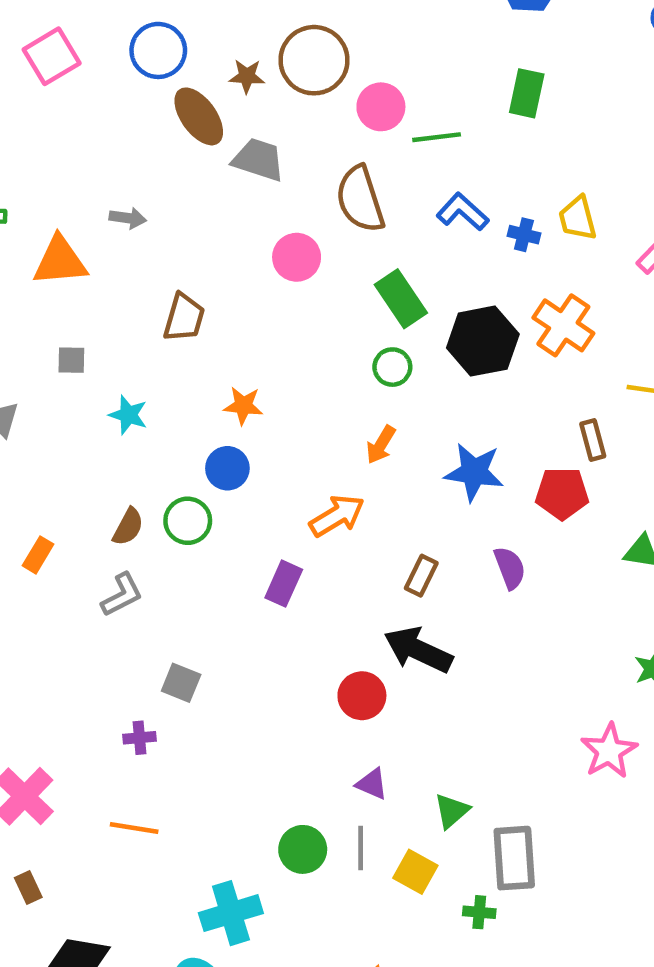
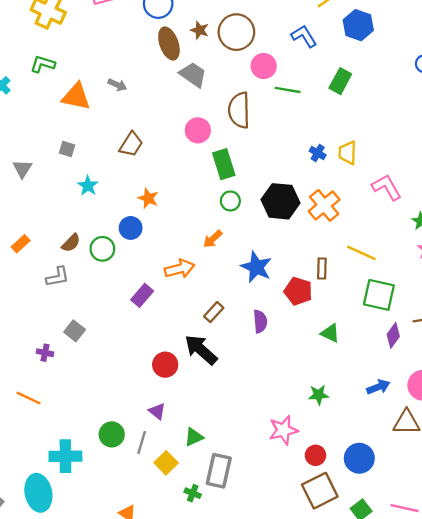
blue L-shape: (463, 212) -> (304, 36), moved
green rectangle: (401, 299) -> (224, 164), moved

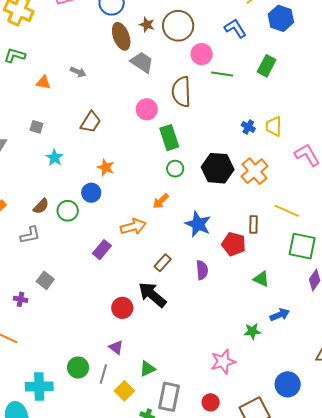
orange triangle: (76, 97) -> (43, 82), size x0.6
blue arrow: (378, 387) -> (280, 315), moved
red circle: (315, 455) -> (211, 402), moved

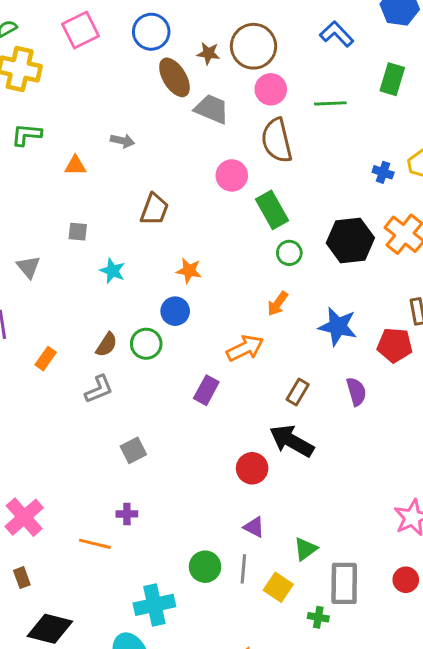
pink circle: (202, 54) -> (271, 89), moved
gray square: (45, 280) -> (133, 450), turned 36
purple cross: (21, 299) -> (127, 514), moved

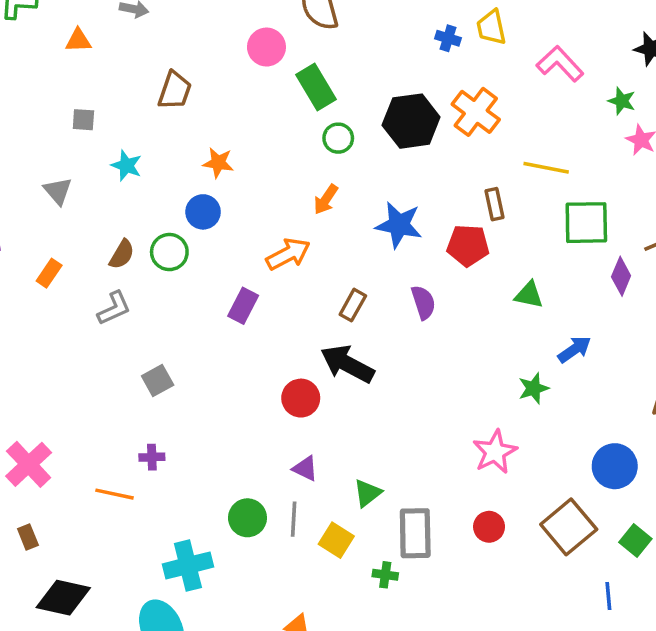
gray triangle: (28, 267) -> (58, 191), moved

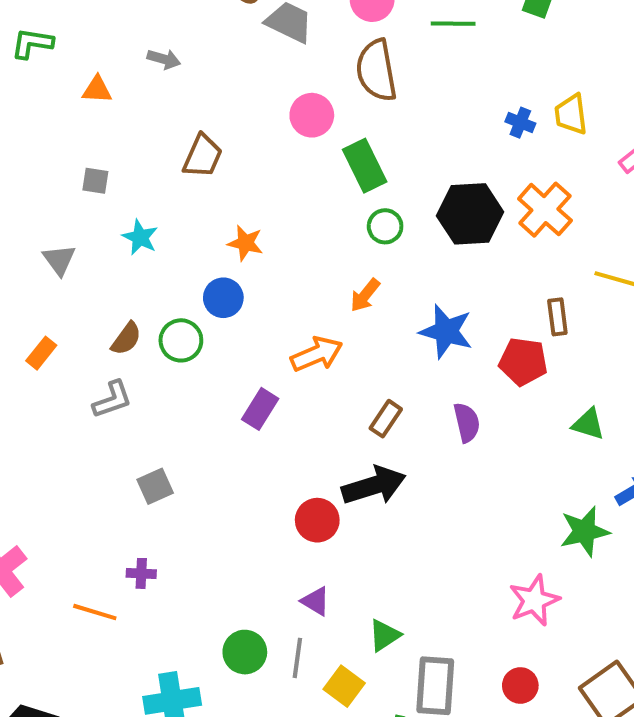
black arrow: (347, 364) -> (374, 486), turned 130
green star: (534, 388) -> (585, 531), size x1.4

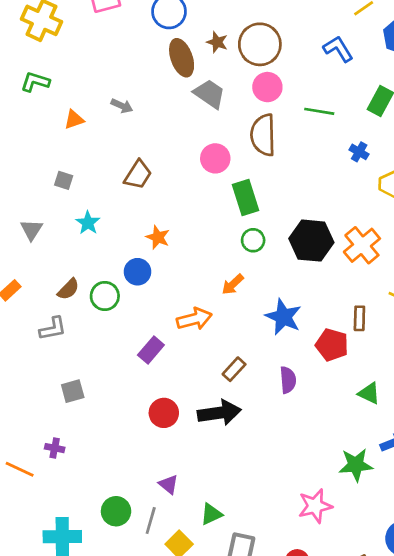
orange triangle: (97, 90) -> (74, 120), turned -30
blue cross: (520, 123) -> (359, 152), moved
red circle: (317, 520) -> (164, 413), moved

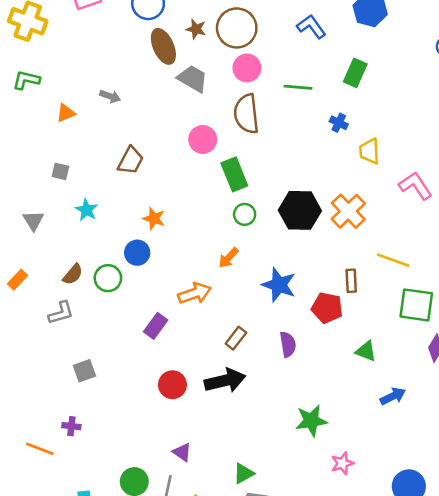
green star: (356, 465) -> (311, 421), moved
pink star: (315, 506) -> (342, 463), moved, size x0.7
green triangle: (211, 514) -> (243, 473), moved

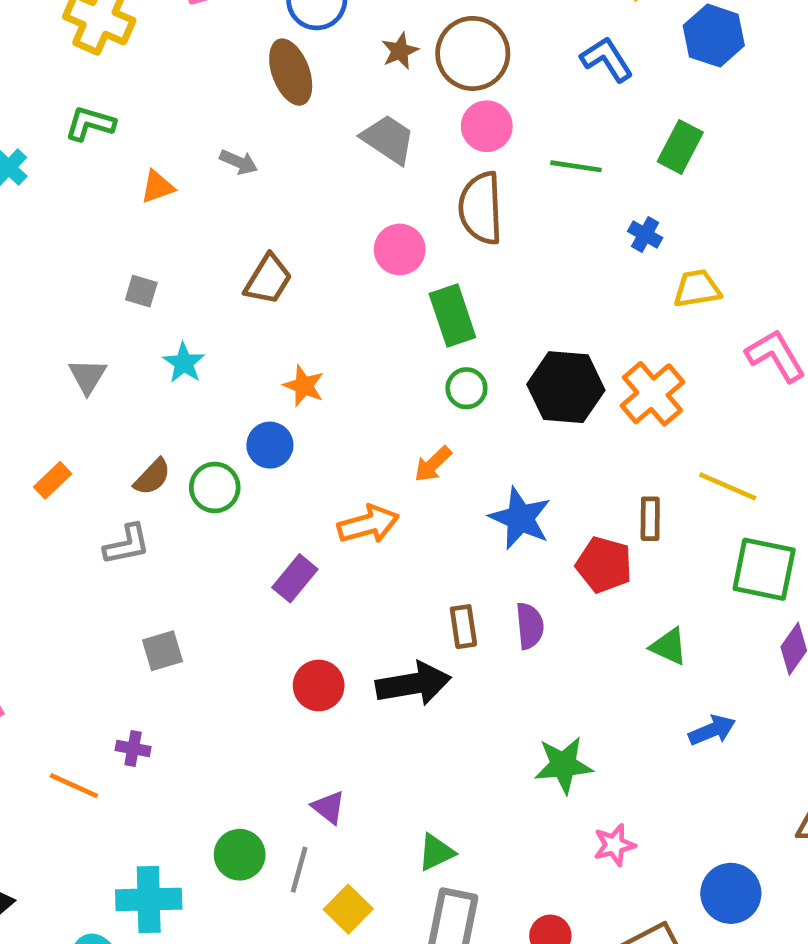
brown star: (196, 29) -> (400, 51), turned 30
brown ellipse: (163, 46) -> (291, 72), moved
yellow trapezoid: (369, 151) -> (697, 289), turned 80
brown rectangle: (236, 338) -> (463, 627), moved, turned -50

